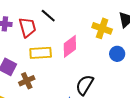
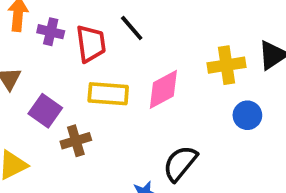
yellow cross: (102, 28) -> (226, 65), turned -36

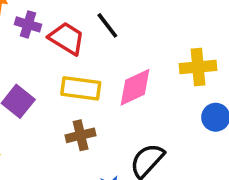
red trapezoid: (91, 44) -> (67, 38), turned -54
brown cross: (76, 141) -> (81, 135), moved

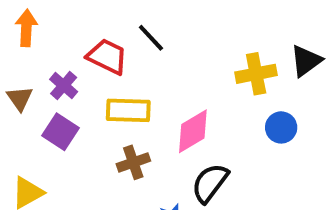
purple cross: (28, 24) -> (64, 85), moved, turned 30
pink diamond: (135, 87) -> (193, 131), moved

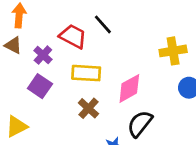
brown triangle: (20, 98) -> (13, 45), moved, turned -30
brown cross: (133, 162) -> (88, 108), turned -30

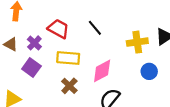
black line: (103, 24) -> (95, 28), moved
brown triangle: (13, 45) -> (11, 44), moved

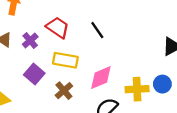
yellow cross: (137, 42) -> (137, 89), moved
purple square: (31, 67) -> (34, 74), moved
blue circle: (149, 71) -> (162, 84), moved

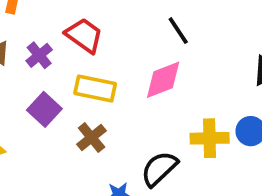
black line: (97, 30) -> (178, 31), moved
pink diamond: (101, 78) -> (163, 80), moved

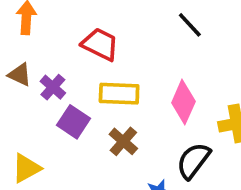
purple cross: (39, 55) -> (53, 87), moved
pink diamond: (163, 80) -> (183, 102), moved, turned -36

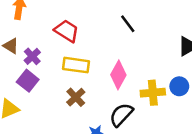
purple square: (73, 122) -> (28, 81), moved

